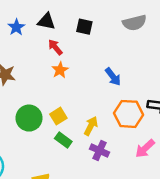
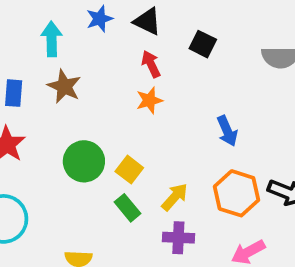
yellow square: (58, 116) -> (129, 170), turned -35
purple cross: (100, 151) -> (178, 238), turned -36

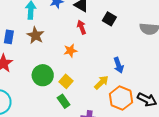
orange star: (149, 100) -> (70, 51), moved
yellow arrow: (175, 197) -> (101, 82), moved

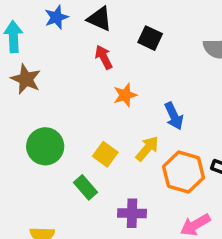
orange star: (70, 51) -> (125, 95), moved
yellow square: (66, 81) -> (105, 154), moved

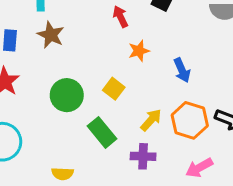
yellow arrow: (147, 149) -> (151, 120), moved
yellow square: (105, 154) -> (114, 89), moved
green rectangle: (85, 187) -> (102, 132), size x1.4

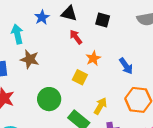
yellow square: (114, 89) -> (80, 77), moved
yellow arrow: (151, 120) -> (100, 106), moved

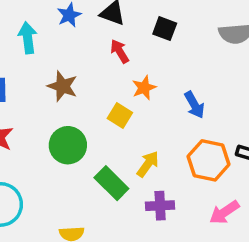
brown star: (30, 59) -> (62, 86), moved

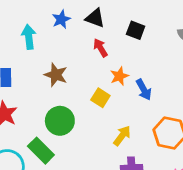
blue arrow: (194, 105) -> (144, 90), moved
green rectangle: (111, 183) -> (41, 151), moved

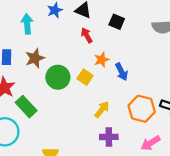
brown star: (56, 75) -> (35, 58), moved, turned 30
green circle: (60, 121) -> (58, 77), moved
green rectangle: (41, 151) -> (26, 107), moved

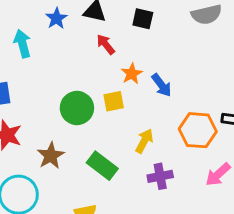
brown star: (35, 58) -> (51, 156), moved
yellow square: (85, 77) -> (114, 101), turned -35
green rectangle: (26, 107) -> (102, 166), moved

